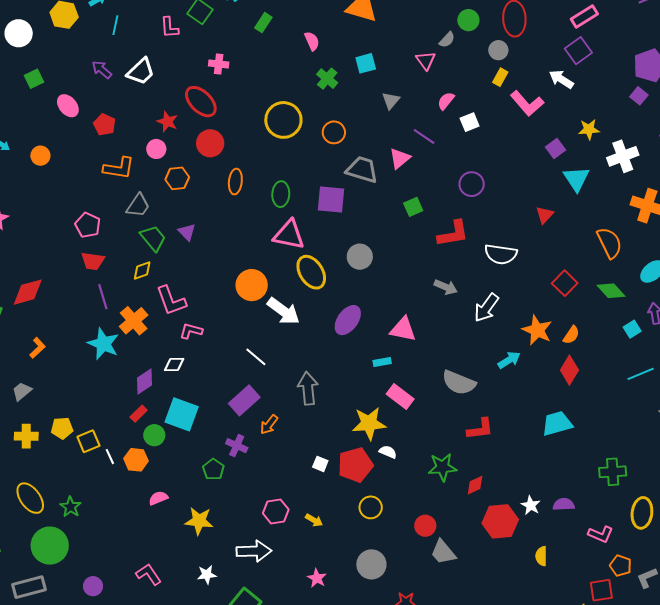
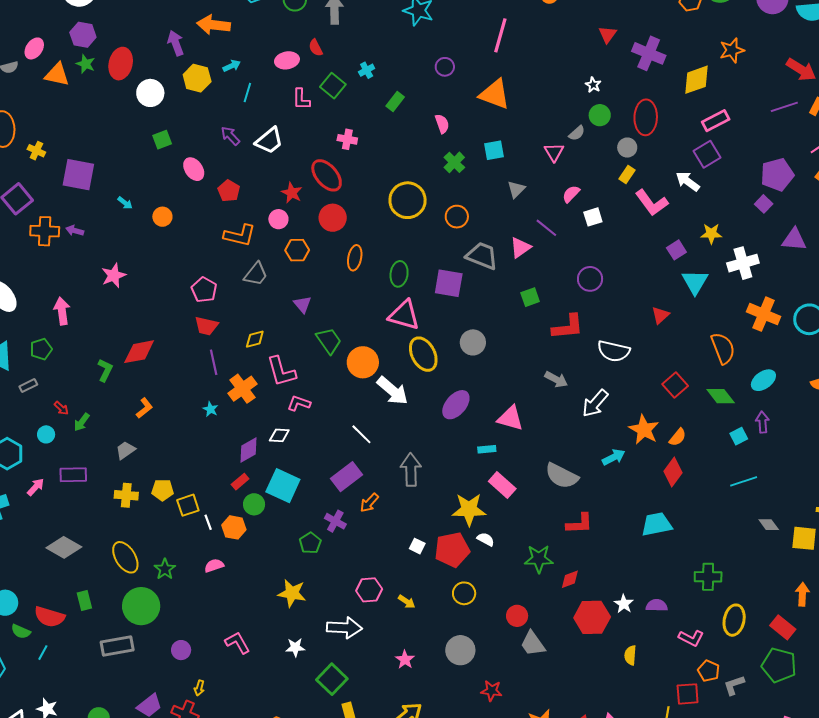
green trapezoid: (153, 238) -> (329, 341), moved
cyan star: (103, 344) -> (210, 409), size x0.5
pink semicircle: (158, 498) -> (214, 566), moved

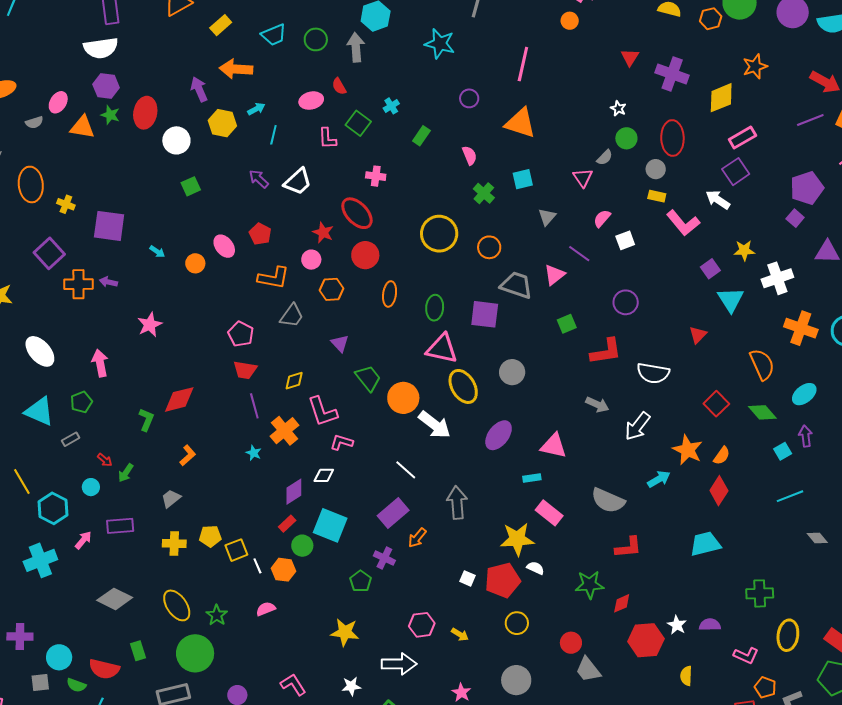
pink ellipse: (194, 169) -> (224, 246), moved
yellow rectangle: (627, 175) -> (657, 196), turned 72

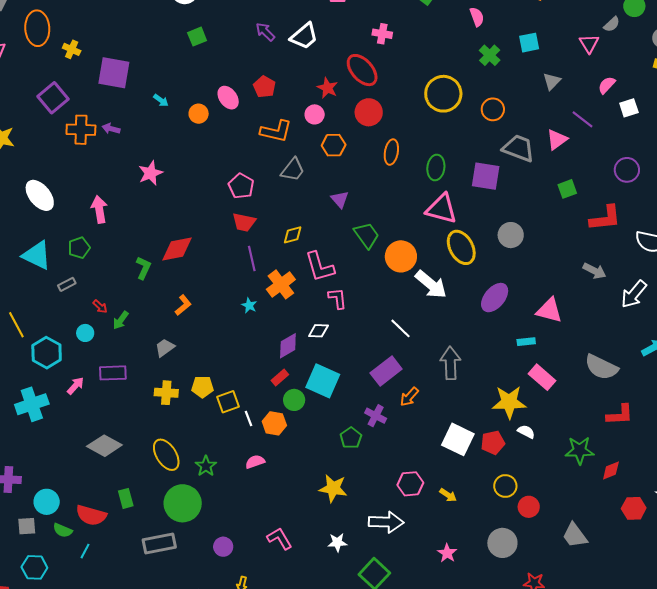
pink L-shape: (342, 442) -> (337, 298), turned 65
white square: (468, 578) -> (458, 439), size x2.0
red pentagon: (503, 580) -> (493, 443), size x0.7
red hexagon: (646, 640) -> (634, 508), size x0.7
red circle: (571, 643) -> (529, 507), moved

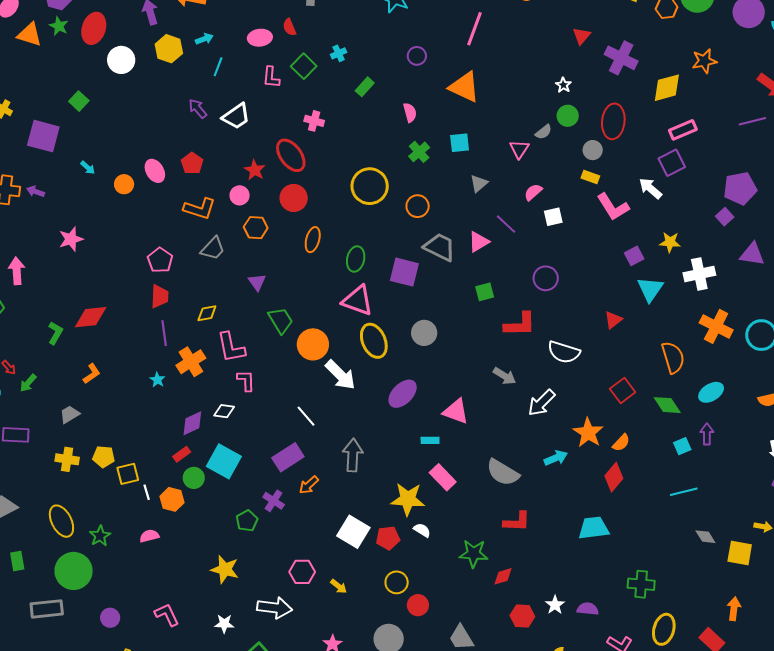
green square: (197, 37) -> (79, 101), moved, turned -30
red trapezoid: (244, 222) -> (160, 296), turned -105

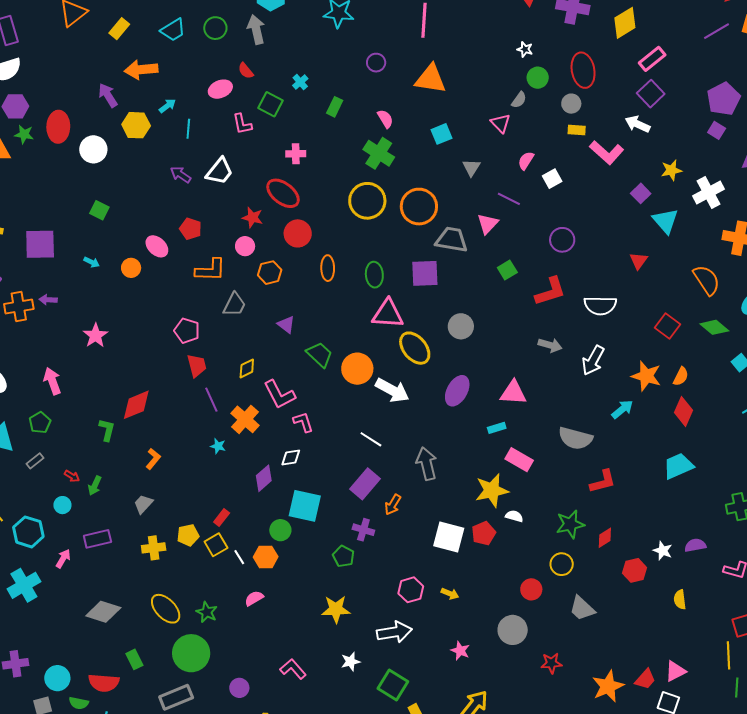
green square: (79, 101) -> (99, 210), moved
green cross: (419, 152) -> (379, 153), moved, size x1.4
orange circle: (418, 206) -> (419, 207), size x1.6
red rectangle: (182, 454) -> (222, 517), moved
yellow circle: (397, 582) -> (562, 564), moved

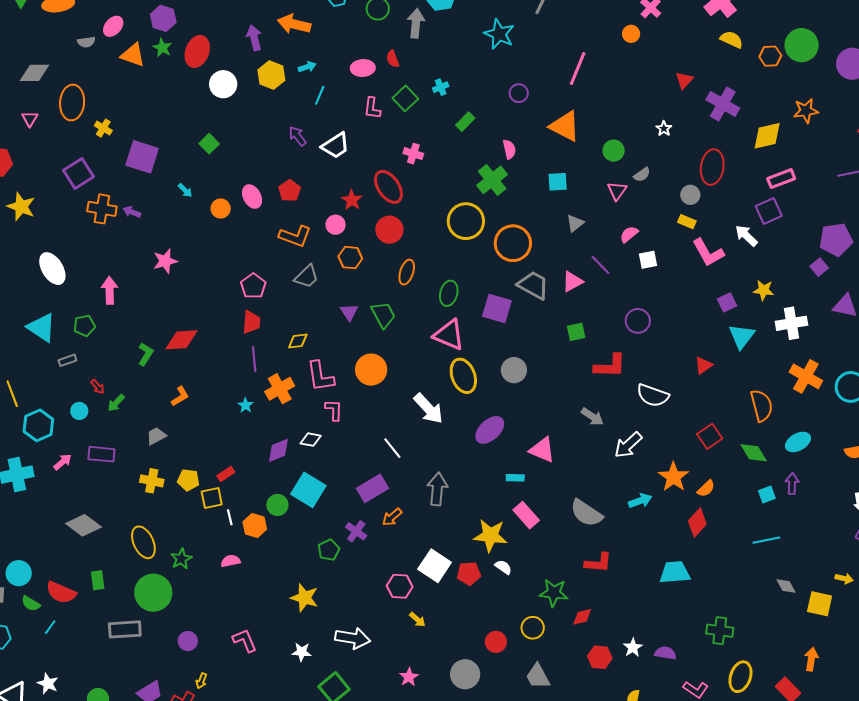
green circle: (538, 78) -> (614, 151), moved
green trapezoid: (320, 355) -> (383, 315), moved
orange circle: (357, 369) -> (371, 370), moved
pink hexagon: (411, 590) -> (400, 586), moved

